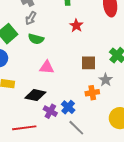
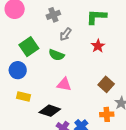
gray arrow: (31, 18) -> (65, 34), moved
brown square: (89, 63) -> (106, 84), turned 35

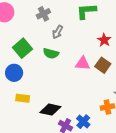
red star: (98, 46) -> (104, 40), moved
pink triangle: (64, 84) -> (83, 63), moved
brown square: (106, 84) -> (103, 65), moved

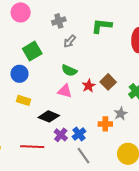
red star: (104, 40) -> (89, 86), moved
green semicircle: (51, 53) -> (69, 70), moved
pink triangle: (83, 63) -> (65, 91), moved

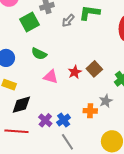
gray arrow: (70, 41) -> (68, 21), moved
green square: (32, 51) -> (30, 22), moved
green semicircle: (69, 70) -> (39, 54), moved
black diamond: (49, 116) -> (21, 105), moved, turned -40

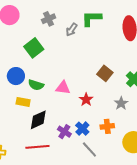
green square: (30, 22) -> (34, 48), moved
green semicircle: (39, 54) -> (36, 85), moved
red star: (75, 72) -> (86, 100), moved
orange cross: (90, 111) -> (107, 126), moved

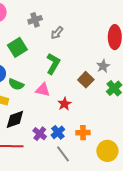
green L-shape: (92, 18) -> (53, 64), moved, turned 115
gray star: (121, 103) -> (103, 66), moved

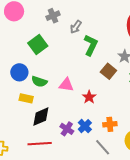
green L-shape: (53, 64) -> (91, 45), moved
gray line: (63, 154) -> (103, 147), moved

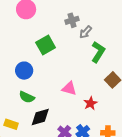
gray cross: (53, 16) -> (72, 20), moved
green semicircle: (39, 82) -> (27, 97), moved
yellow rectangle: (26, 98) -> (11, 124), moved

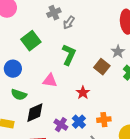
green L-shape: (98, 52) -> (69, 55), moved
pink triangle: (69, 88) -> (50, 81), moved

